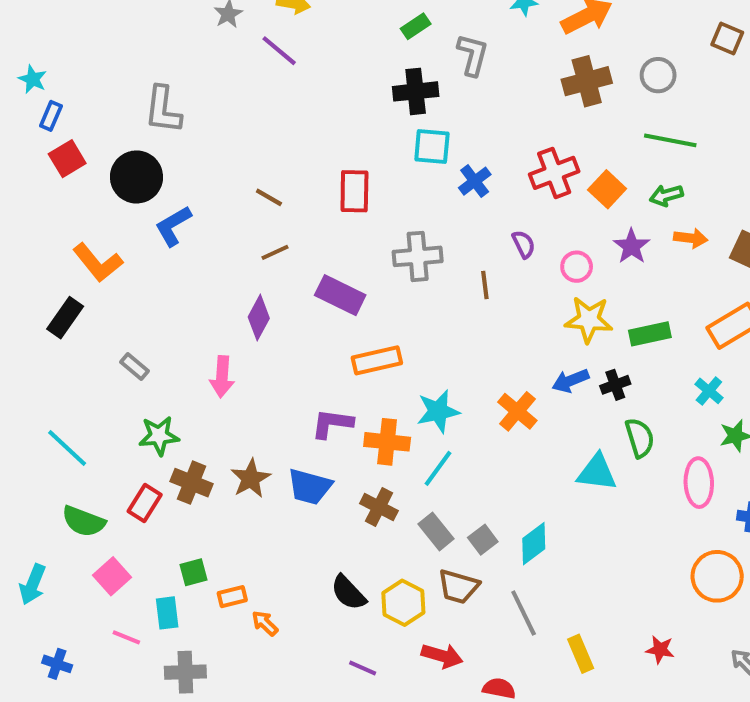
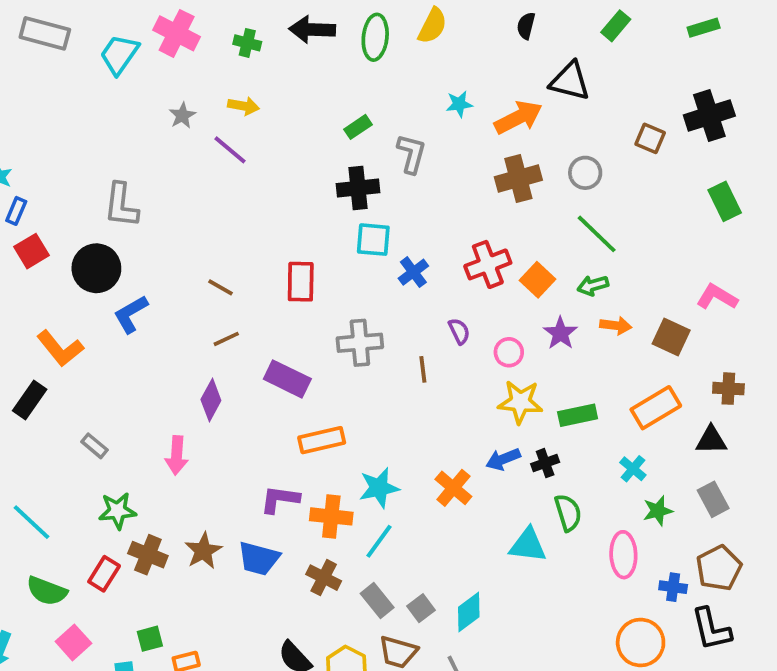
green line: (670, 140) -> (597, 234), turned 33

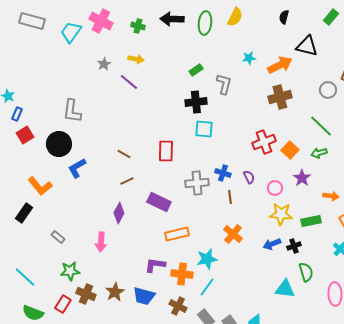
gray circle: (585, 173) -> (328, 90), moved
blue cross: (413, 272) -> (223, 173), moved, turned -35
orange arrow: (616, 326) -> (331, 196), moved
orange cross: (453, 488) -> (233, 234), moved

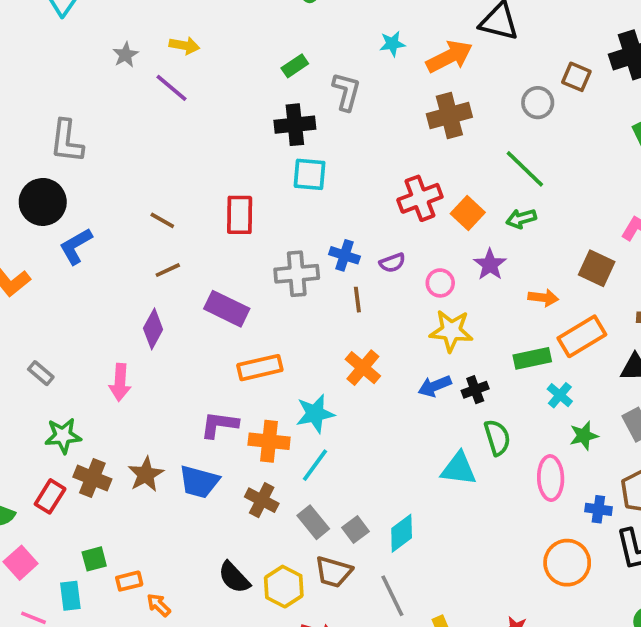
purple semicircle: (249, 177) -> (392, 263), turned 96
green rectangle: (311, 221) -> (532, 358), moved

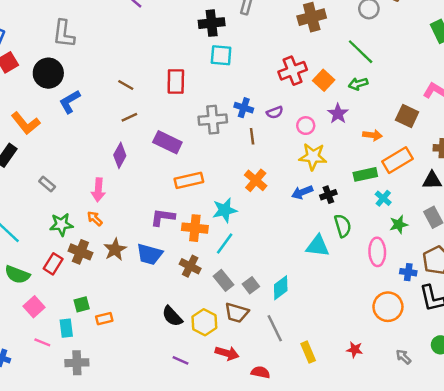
orange arrow: (159, 605) -> (95, 219), moved

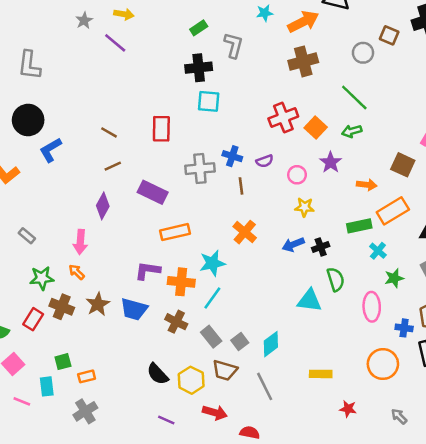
gray L-shape: (64, 34) -> (29, 65), moved
yellow star: (313, 157) -> (304, 207), size x0.7
yellow rectangle: (308, 352) -> (321, 374), moved, turned -66
gray cross: (77, 363) -> (85, 411), moved, turned -30

